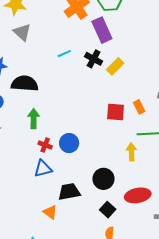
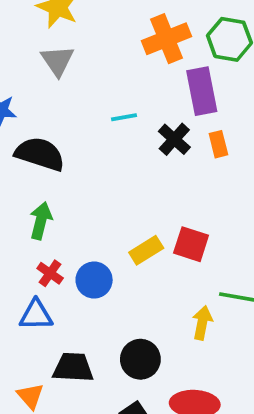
yellow rectangle: (115, 66) -> (146, 250), moved
orange rectangle: (139, 107) -> (218, 144), moved

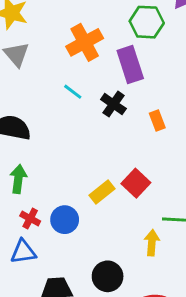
orange cross: (167, 39) -> (85, 42), moved
cyan line: (124, 117) -> (73, 92), turned 54
orange rectangle: (218, 144) -> (157, 121), moved
red square: (191, 244) -> (136, 183), turned 32

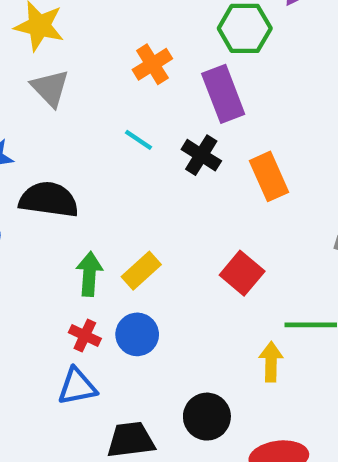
orange cross: (85, 42) -> (152, 64), size x0.7
orange rectangle: (157, 121) -> (269, 176), size x1.5
green arrow: (18, 179) -> (89, 274), moved
yellow rectangle: (102, 192) -> (141, 271), moved

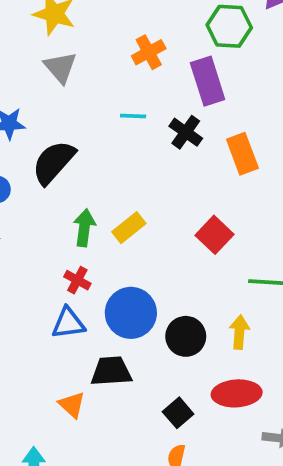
cyan line: (139, 140) -> (133, 116), turned -35
black semicircle: (49, 200) -> (54, 162), turned -60
blue circle: (137, 334) -> (131, 313), moved, size x1.4
yellow arrow: (271, 362) -> (239, 332), moved
black circle: (207, 417) -> (186, 336), moved

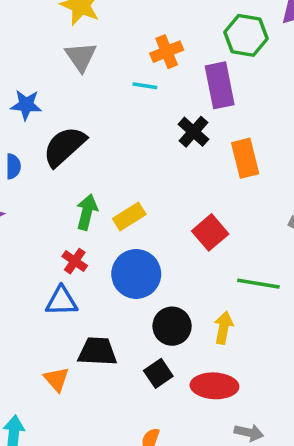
cyan line: (133, 116) -> (145, 86), moved
blue circle: (131, 313) -> (136, 274), moved
black square: (178, 413) -> (158, 373), moved

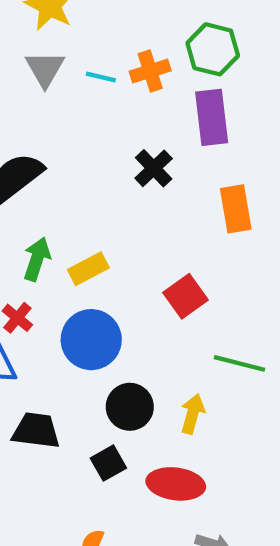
green hexagon: (246, 35) -> (213, 49), moved
cyan line: (145, 86) -> (101, 77), moved
black cross: (193, 132) -> (154, 168), moved

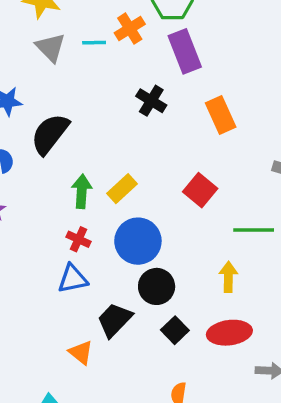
black circle: (130, 407) -> (157, 286), moved
black trapezoid: (36, 431) -> (114, 320), turned -39

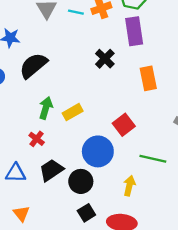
blue circle: (138, 241) -> (98, 151), moved
blue triangle: (73, 279) -> (16, 173), moved
black trapezoid: (114, 320) -> (51, 170), moved

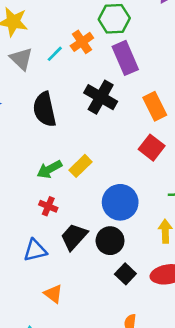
cyan line: (76, 12) -> (55, 54), turned -42
black cross: (105, 59) -> (101, 97), size x1.4
black semicircle: (33, 66) -> (45, 109), moved, turned -48
green arrow: (46, 108) -> (49, 169), turned -120
red square: (124, 125) -> (152, 148), moved

